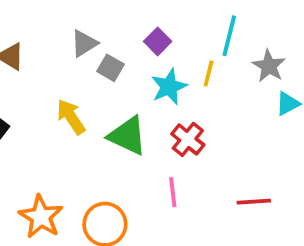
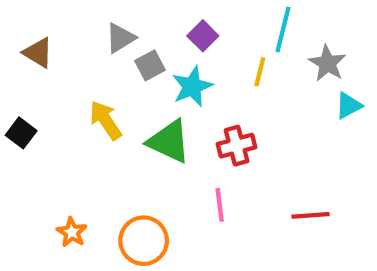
gray square: (111, 68) -> (150, 65), turned 32
cyan star: (169, 87) -> (192, 87), moved
red cross: (188, 139) -> (237, 146), turned 36
orange star: (41, 217) -> (72, 232), size x0.6

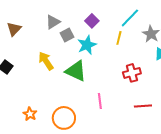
cyan line: (283, 29) -> (130, 18), turned 30
brown triangle: (38, 53) -> (14, 29), turned 42
red cross: (237, 146) -> (132, 73), moved

